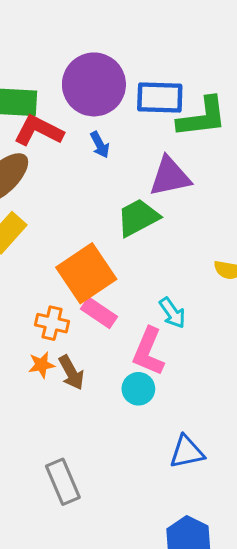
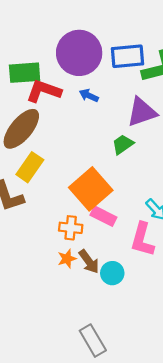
blue arrow: (100, 145) -> (89, 96), turned 150
green trapezoid: (138, 218) -> (123, 144), size x0.7
cyan circle: (138, 389) -> (112, 273), moved

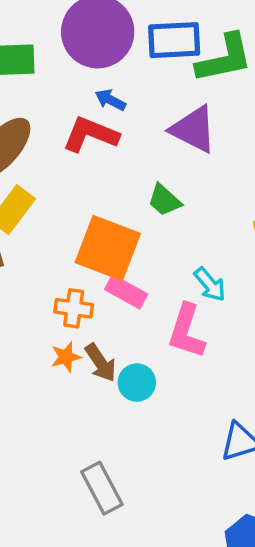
red L-shape: (44, 91) -> (91, 134), moved
purple triangle: (142, 112) -> (193, 129), turned 44
green trapezoid: (123, 144) -> (164, 200), moved, turned -105
orange square: (91, 189) -> (108, 248), turned -30

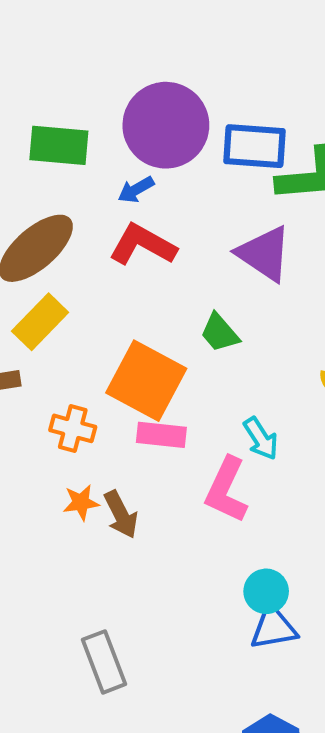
blue arrow: (110, 100) -> (136, 190), moved, turned -64
pink rectangle: (126, 292) -> (161, 435), turned -30
orange cross: (74, 308) -> (73, 428), moved
cyan circle: (137, 383) -> (266, 591), moved

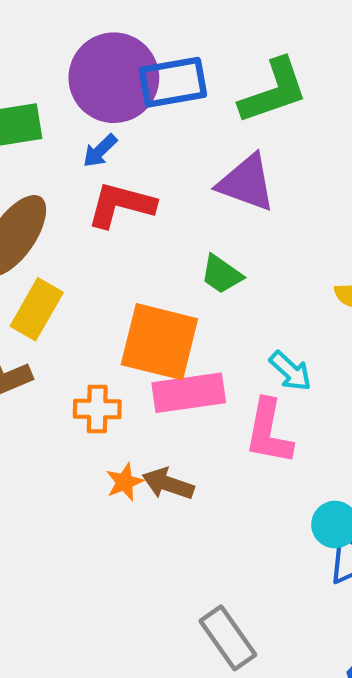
blue rectangle: (255, 146) -> (173, 82), moved
pink rectangle: (161, 435) -> (189, 393), size x1.4
brown arrow: (121, 514) -> (168, 484), turned 150
gray rectangle: (104, 662) -> (228, 638), moved

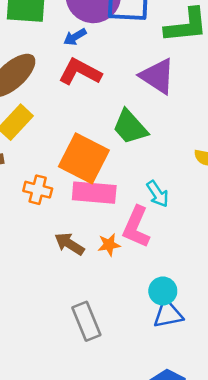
green trapezoid: (222, 274) -> (130, 127), size x1.4
orange star: (125, 482) -> (109, 245), moved
gray rectangle: (228, 638) -> (86, 321), moved

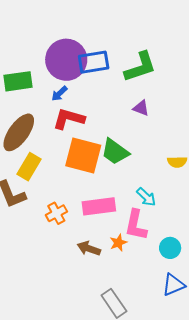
purple triangle: (157, 76) -> (141, 108), moved, size x0.6
orange square: (84, 158) -> (83, 156), moved
orange cross: (38, 190) -> (56, 213), turned -30
cyan circle: (163, 291) -> (170, 248), moved

